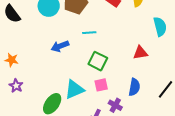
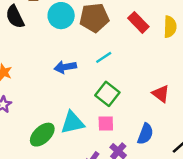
cyan line: (89, 33) -> (104, 57), turned -40
red triangle: (140, 53) -> (161, 94), turned 35

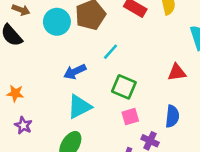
red triangle: (161, 94) -> (177, 72), turned -30
cyan triangle: (72, 123) -> (79, 107), moved

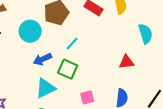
cyan circle: (57, 22) -> (30, 31), moved
green square: (124, 87) -> (68, 69), moved

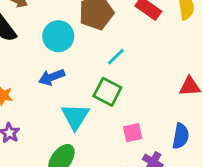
blue arrow: (42, 59) -> (52, 77), moved
cyan triangle: (45, 88) -> (75, 117), turned -35

